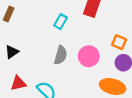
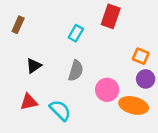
black triangle: (12, 52) -> (34, 66), moved
pink circle: (89, 56) -> (107, 90), moved

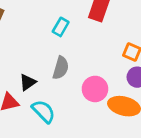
black triangle: (34, 66) -> (28, 82), moved

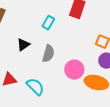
black triangle: (28, 82) -> (23, 45), moved

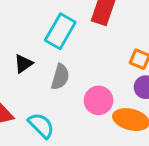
cyan rectangle: (48, 23) -> (60, 31), size x1.6

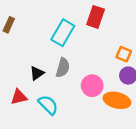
black triangle: (23, 64) -> (37, 73), moved

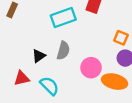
cyan rectangle: (63, 33) -> (63, 17), turned 40

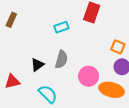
cyan rectangle: (63, 17) -> (61, 27), size x0.6
red triangle: (22, 78) -> (12, 81), moved

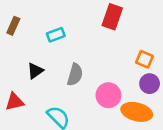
cyan rectangle: (61, 27) -> (56, 35), moved
black triangle: (37, 65) -> (35, 71), moved

